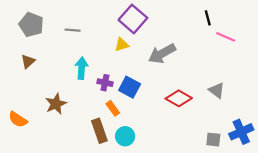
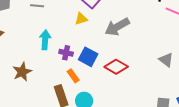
red diamond: (179, 98) -> (116, 67), moved

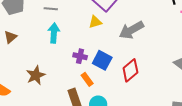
cyan arrow: (45, 40) -> (54, 33), moved
red diamond: (116, 67) -> (130, 70), turned -70

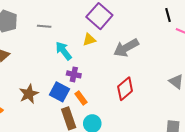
cyan arrow: (54, 33) -> (64, 51), moved, turned -42
blue square: (102, 60) -> (60, 92), moved

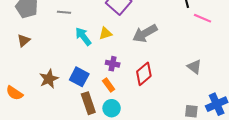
yellow triangle: (89, 40) -> (105, 33), moved
purple cross: (74, 74) -> (113, 64), moved
orange rectangle: (81, 98) -> (109, 85), moved

